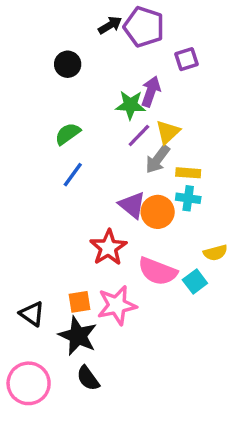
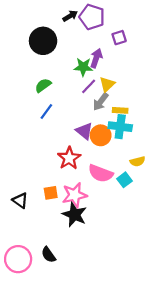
black circle: (68, 64) -> (43, 41), size x1.6
cyan cross: (188, 198) -> (120, 127), size x1.5
black star: (78, 336) -> (75, 215), moved
black semicircle: (88, 378) -> (48, 255), moved
pink circle: (29, 383) -> (18, 259), moved

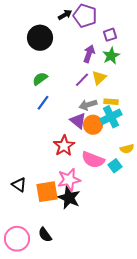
green star: (83, 67) -> (111, 56), moved, turned -30
gray arrow: (101, 102) -> (88, 105), moved, turned 36
cyan cross: (120, 127) -> (111, 117), turned -35
orange square: (51, 193) -> (47, 192), moved, size x1.6

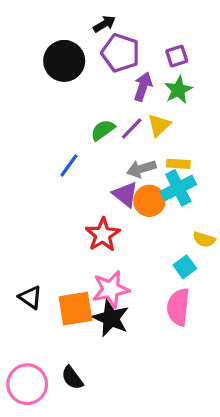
purple pentagon: (85, 16) -> (120, 53), moved
green semicircle: (40, 79) -> (103, 130), moved
yellow semicircle: (127, 149) -> (204, 239), turned 32
pink semicircle: (93, 160) -> (178, 307), moved, turned 75

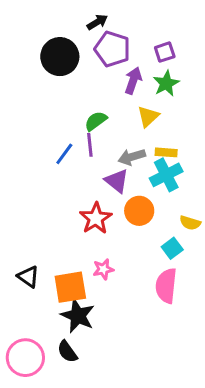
purple line: (132, 128) -> (90, 145), moved, turned -50
orange circle: (149, 201) -> (139, 211), moved
pink star: (111, 289) -> (103, 269), size x0.6
black star: (111, 318) -> (78, 316), moved

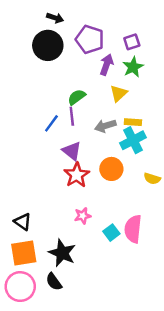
black arrow: (97, 22) -> (55, 18), moved, turned 49
purple triangle: (117, 181) -> (72, 151), moved
cyan square: (172, 248) -> (111, 233), moved
orange square: (70, 287) -> (24, 253), moved

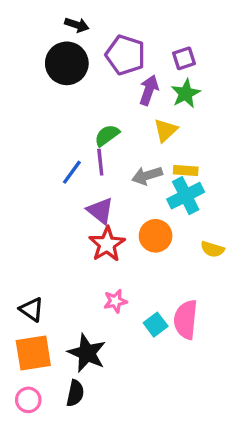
black semicircle: (54, 282) -> (75, 393), turned -132
pink circle: (20, 287) -> (28, 400), size x0.6

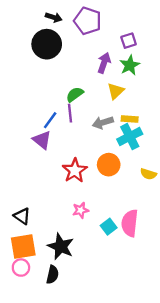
purple pentagon: (125, 55) -> (88, 21), moved
purple triangle: (100, 211) -> (42, 140), moved
pink circle: (28, 400) -> (21, 268), moved

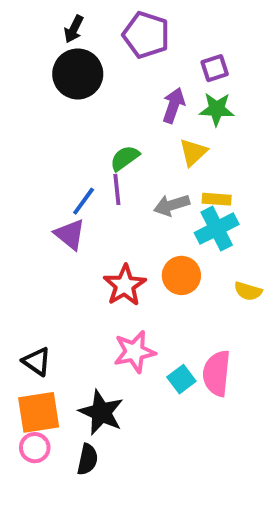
black arrow: (54, 17) -> (74, 29), moved, turned 98
green star: (130, 65) -> (217, 109), turned 30
pink star: (81, 210) -> (134, 352), size x1.5

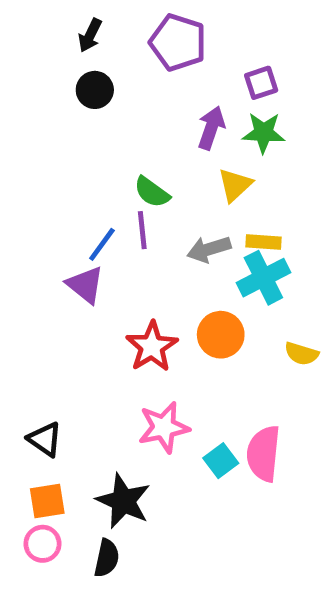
black circle: (78, 74) -> (95, 90), size x0.6
green semicircle: (125, 158) -> (152, 192), turned -108
orange square: (39, 412) -> (47, 501), size x0.7

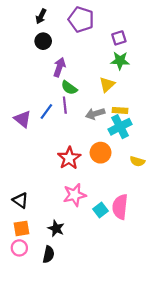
purple arrow: (211, 128) -> (59, 67), moved
purple triangle: (85, 285) -> (23, 119), moved
black star: (123, 501) -> (56, 228), size x0.7

